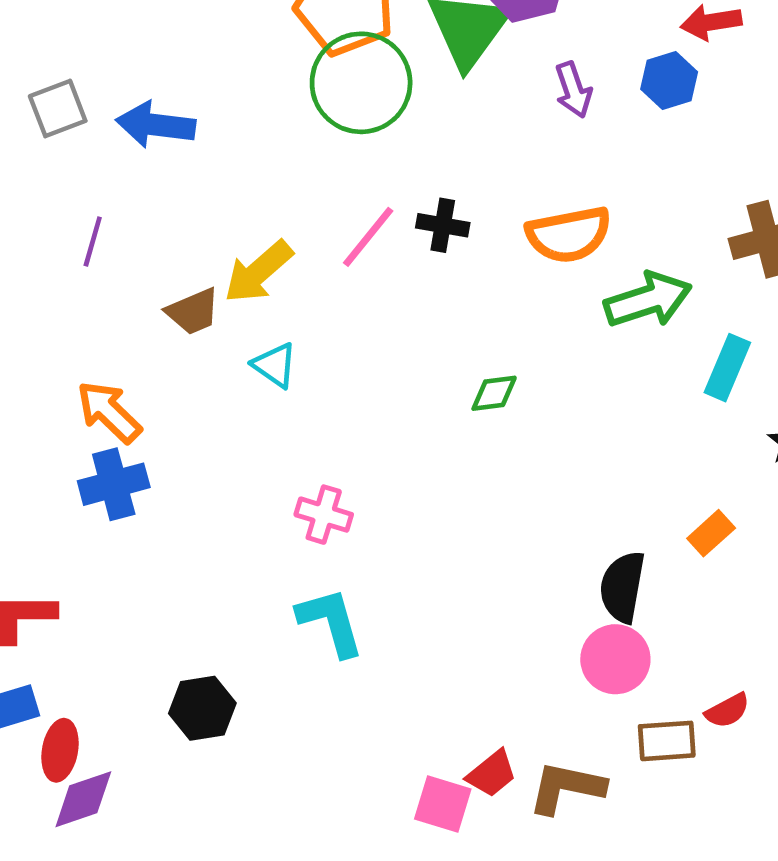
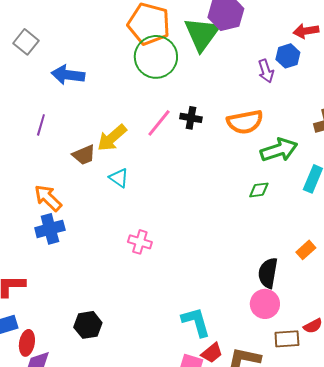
purple arrow: (573, 90) -> (266, 71), moved
gray square: (58, 109) -> (26, 42), moved, turned -30
green diamond: (494, 393) -> (259, 190), moved
cyan L-shape: (331, 622) -> (196, 322), moved

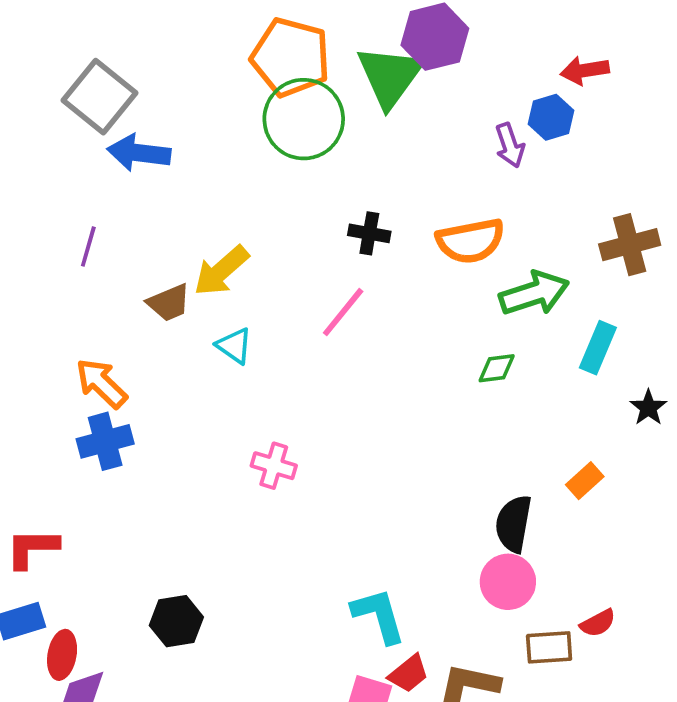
gray square: (26, 42) -> (100, 97), moved, size x1.5
pink line: (159, 123) -> (343, 312), moved

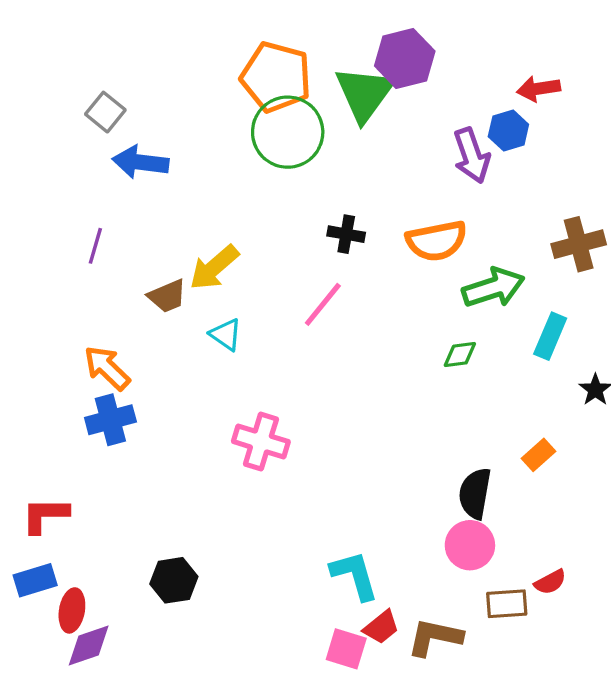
gray square: (100, 97) -> (105, 112), size x0.6
purple arrow: (510, 145) -> (472, 156), size x1.4
pink cross: (274, 466) -> (261, 442), size x1.4

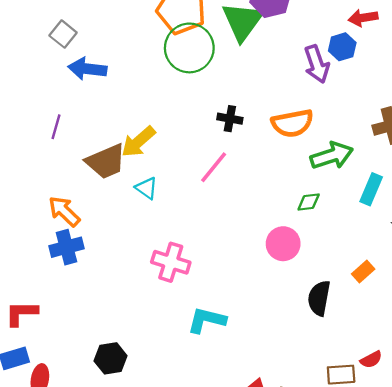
brown trapezoid: (167, 296) -> (106, 161), size x1.5
pink circle: (470, 545) -> (283, 244), moved
cyan L-shape: (355, 575) -> (207, 320), moved, turned -60

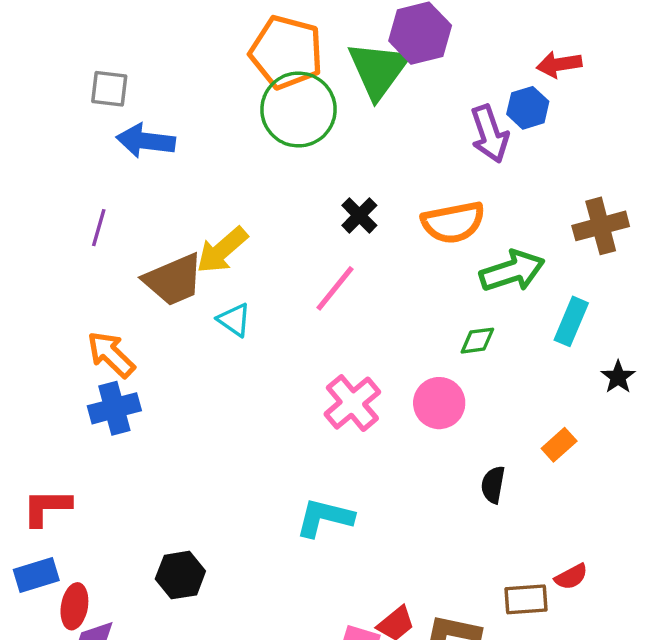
gray square: (63, 34) -> (109, 89), turned -32
black cross: (230, 119) -> (359, 215), turned 35
pink cross: (171, 262) -> (352, 403), moved, turned 33
black semicircle: (319, 298) -> (493, 485), size x0.7

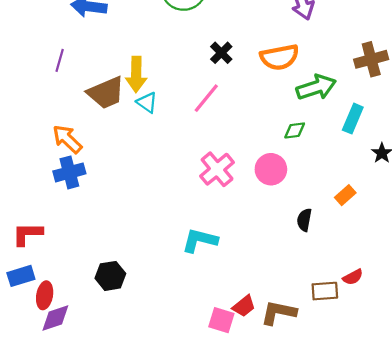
yellow arrow: (222, 250) -> (136, 74), turned -48
cyan triangle: (234, 320) -> (147, 102), moved

